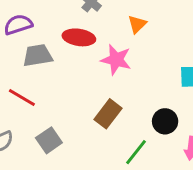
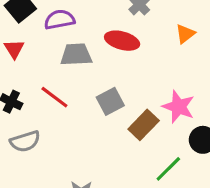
pink star: (116, 60) -> (178, 107), moved
gray square: (49, 140) -> (110, 101), moved

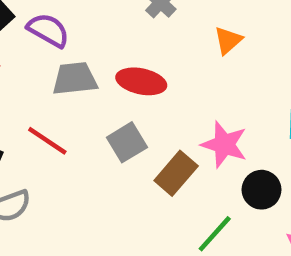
purple semicircle: (59, 20) -> (48, 30), turned 44
red ellipse: (122, 41) -> (141, 81), moved

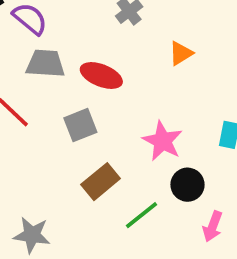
brown rectangle: (176, 173) -> (101, 182), moved

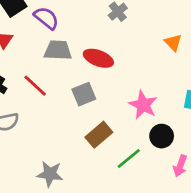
orange triangle: (181, 53) -> (173, 43), moved, turned -42

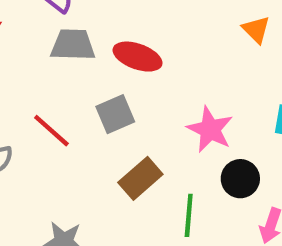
red line: (35, 86) -> (51, 131), moved
green line: (129, 159) -> (189, 215), turned -45

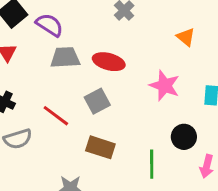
pink star: (210, 129) -> (165, 86), moved
brown rectangle: (140, 178) -> (100, 147), moved, turned 64

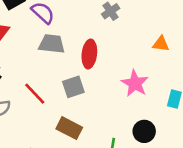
orange triangle: (186, 37) -> (161, 44), turned -42
red ellipse: (109, 62) -> (89, 54), turned 72

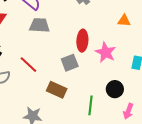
red ellipse: (89, 54) -> (82, 41), moved
gray square: (73, 87) -> (70, 63), moved

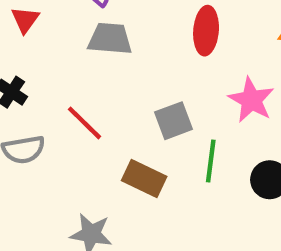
red ellipse: (82, 41) -> (206, 31), moved
green line: (91, 105) -> (211, 161), moved

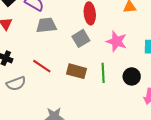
gray square: (174, 121) -> (81, 38), moved
brown rectangle: (144, 178) -> (77, 71), moved

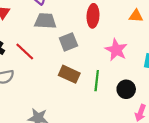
gray square: (81, 38) -> (68, 42), moved
red line: (42, 66) -> (25, 52), moved

